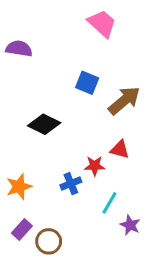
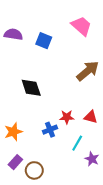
pink trapezoid: (102, 23) -> (81, 26), moved
blue square: (87, 83) -> (44, 41), moved
black diamond: (44, 124) -> (31, 88), turned 45
red triangle: (120, 149) -> (91, 117), moved

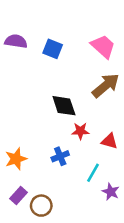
pink trapezoid: (81, 26) -> (103, 46), moved
black diamond: (31, 88) -> (64, 106), moved
red star: (67, 117) -> (80, 131), moved

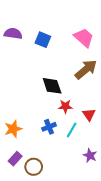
red triangle: (109, 141) -> (89, 115), turned 40
cyan line: (93, 173) -> (72, 130), moved

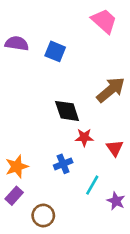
pink trapezoid: (84, 38) -> (104, 21), moved
cyan line: (72, 130) -> (92, 185), moved
purple rectangle: (15, 159) -> (14, 196), moved

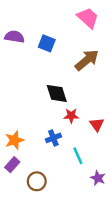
brown arrow: (111, 90) -> (87, 60), moved
cyan line: (92, 185) -> (78, 156), turned -54
purple star: (116, 201) -> (98, 178), moved

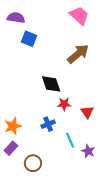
purple semicircle: (14, 37) -> (16, 18), moved
blue square: (47, 43) -> (29, 39), moved
purple star: (98, 178) -> (88, 151), moved

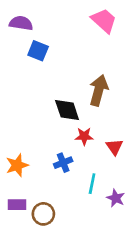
brown arrow: (78, 54) -> (99, 90), moved, turned -35
cyan line: (70, 140) -> (92, 184), turned 35
purple rectangle: (11, 148) -> (17, 205), moved, turned 48

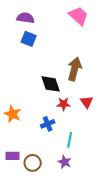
purple semicircle: (21, 23) -> (26, 18), moved
red triangle: (114, 147) -> (87, 102), moved
orange star: (17, 165) -> (13, 114), moved, turned -30
purple star: (116, 198) -> (65, 162), moved

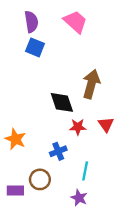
pink trapezoid: (79, 16) -> (75, 22), moved
purple semicircle: (26, 18) -> (31, 22), turned 72
brown circle: (33, 163) -> (40, 179), moved

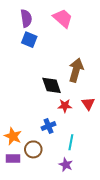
orange star: (15, 139) -> (13, 136), moved

